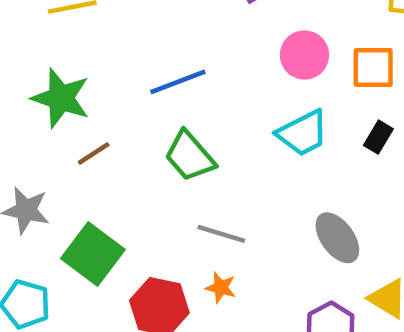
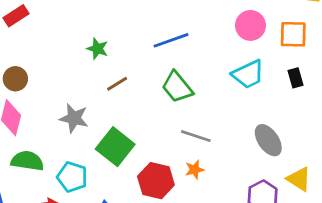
green star: (61, 98) -> (97, 49), size x0.6
black rectangle: (378, 137) -> (295, 78), turned -48
orange star: (221, 288) -> (195, 170), turned -30

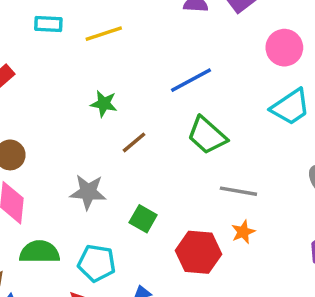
green square: (115, 147) -> (143, 219), size x0.6

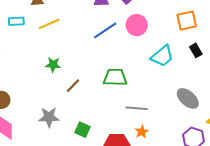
pink circle: (284, 48) -> (137, 25), moved
blue line: (191, 80) -> (105, 30), moved
green trapezoid: (207, 135) -> (115, 77), turned 145

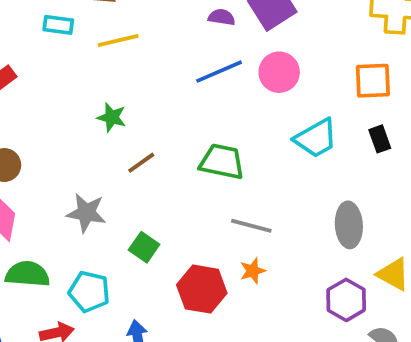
gray ellipse: (188, 98) -> (349, 225), turned 35

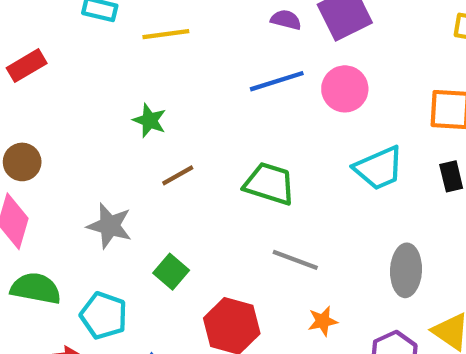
orange star: (253, 271) -> (323, 321), moved

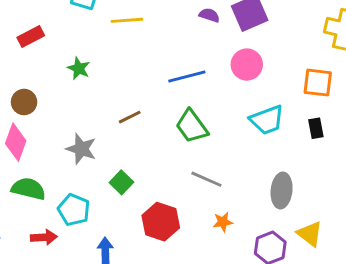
blue line: (277, 81) -> (187, 77), moved
green star: (150, 121) -> (79, 68), moved
green trapezoid: (269, 184) -> (192, 126), turned -147

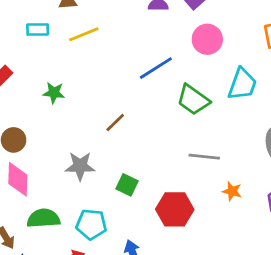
cyan trapezoid: (267, 120) -> (242, 84), turned -32
green trapezoid: (192, 126) -> (193, 100), moved
orange star: (223, 222) -> (232, 191), turned -30

